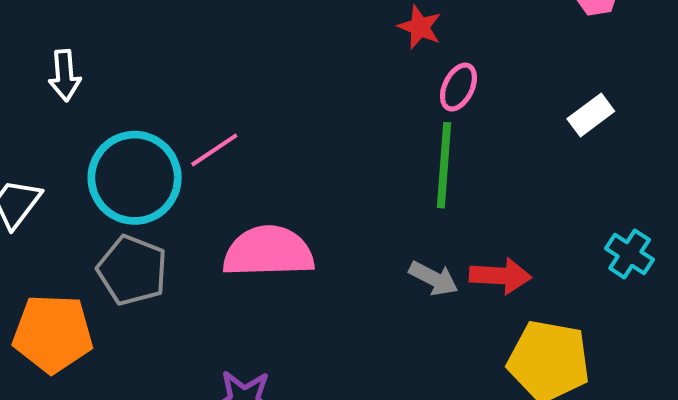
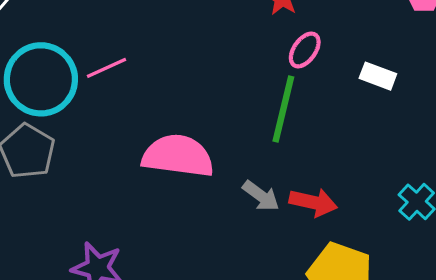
white rectangle: (591, 115) -> (378, 76), moved, turned 48
pink semicircle: (268, 252) -> (178, 156), moved

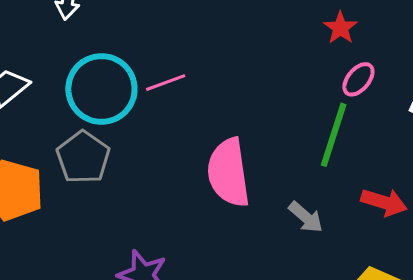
pink semicircle: (178, 156) -> (228, 173), turned -110
red arrow: (313, 202) -> (384, 202), moved

